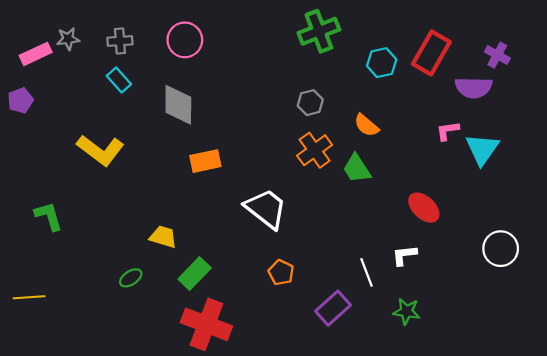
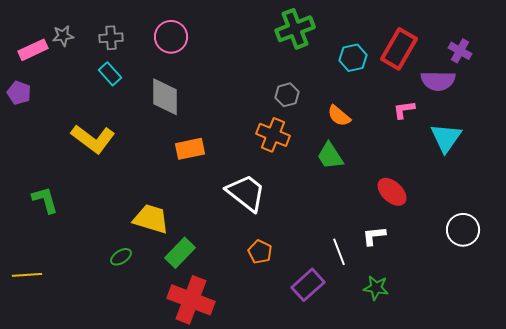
purple pentagon: (20, 100) -> (19, 93), turned -30
pink L-shape: (448, 131) -> (404, 110), moved
orange cross: (315, 150) -> (273, 135), moved, turned -32
yellow trapezoid: (163, 237) -> (151, 219), size x1.4

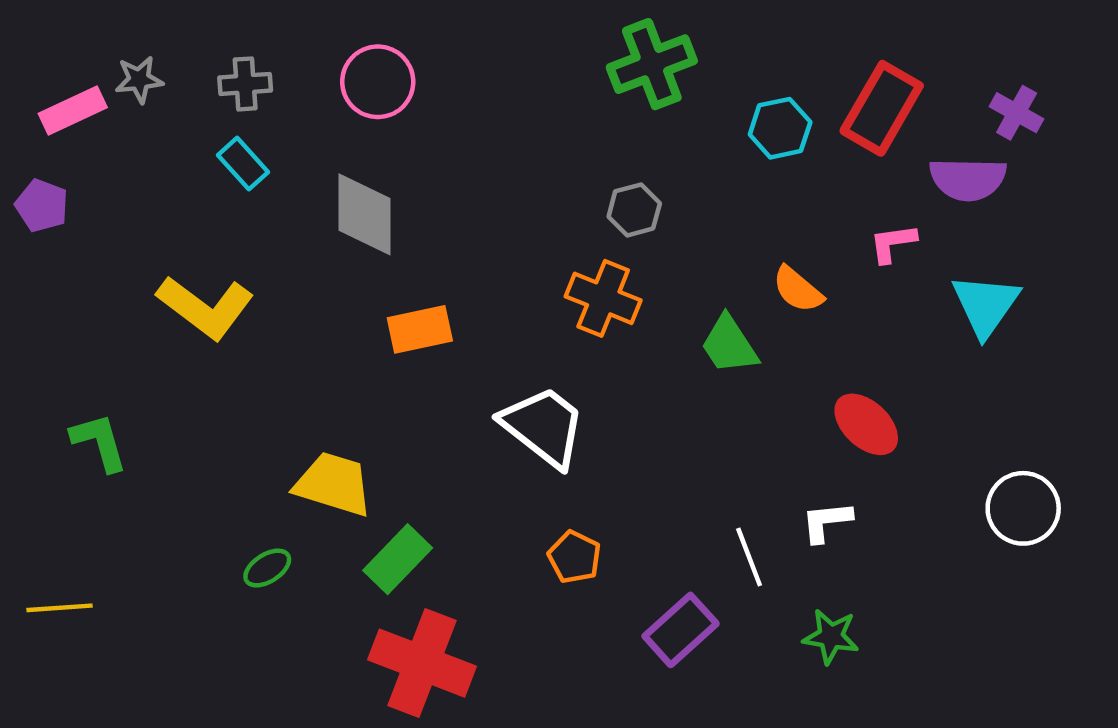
orange semicircle: (339, 116) -> (798, 290), moved

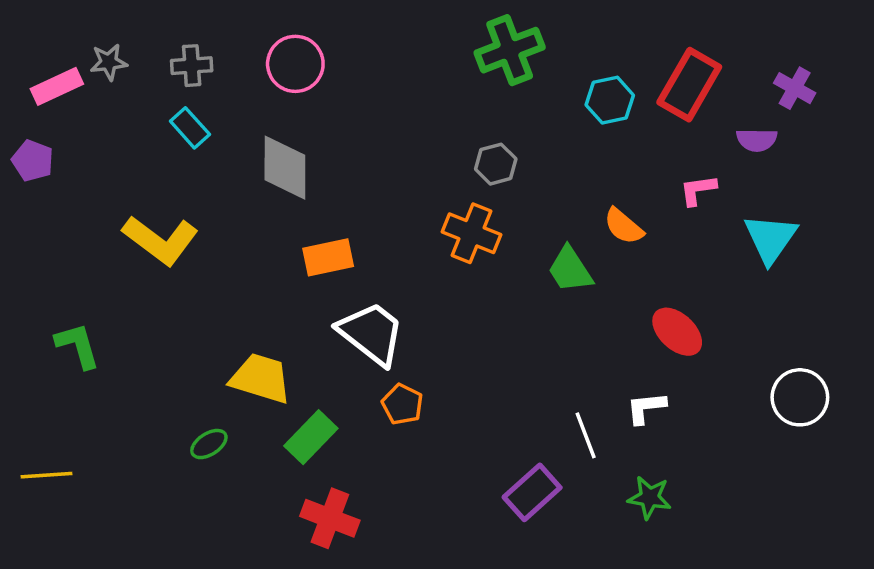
purple semicircle: (968, 179) -> (757, 140), size x0.7
white trapezoid: (544, 427) -> (371, 333), moved
orange pentagon: (574, 557) -> (402, 404), moved
red cross: (422, 663) -> (330, 518), size x0.7

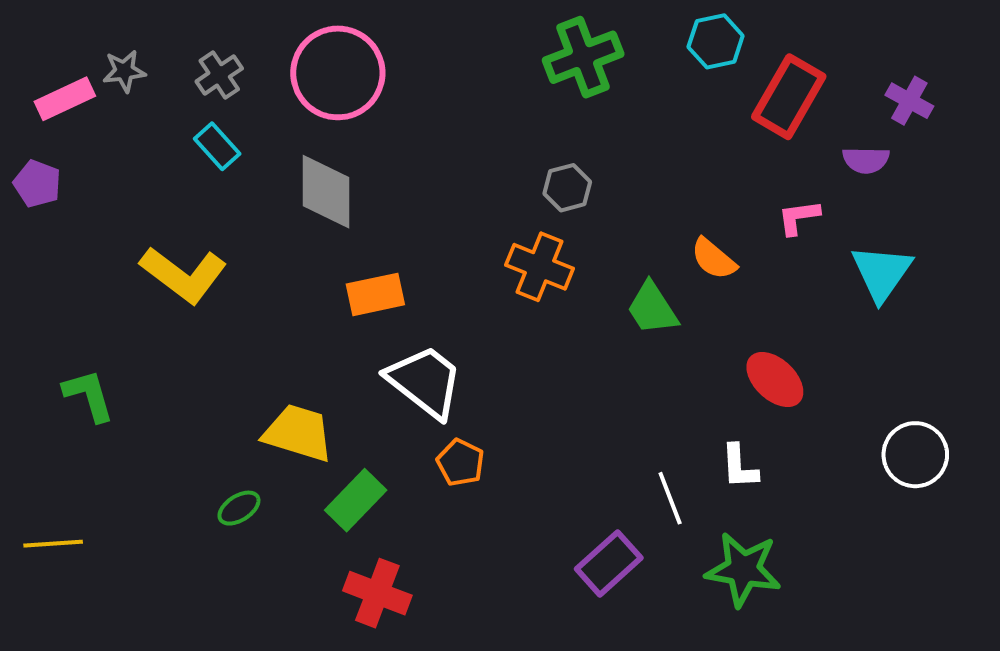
pink circle: (295, 64) -> (338, 73), size x1.4
gray cross: (192, 66) -> (219, 75), turned -30
cyan hexagon: (610, 100) -> (716, 41), moved
white L-shape: (646, 408) -> (739, 467), turned -87
green star: (650, 498) -> (743, 569), size x1.5

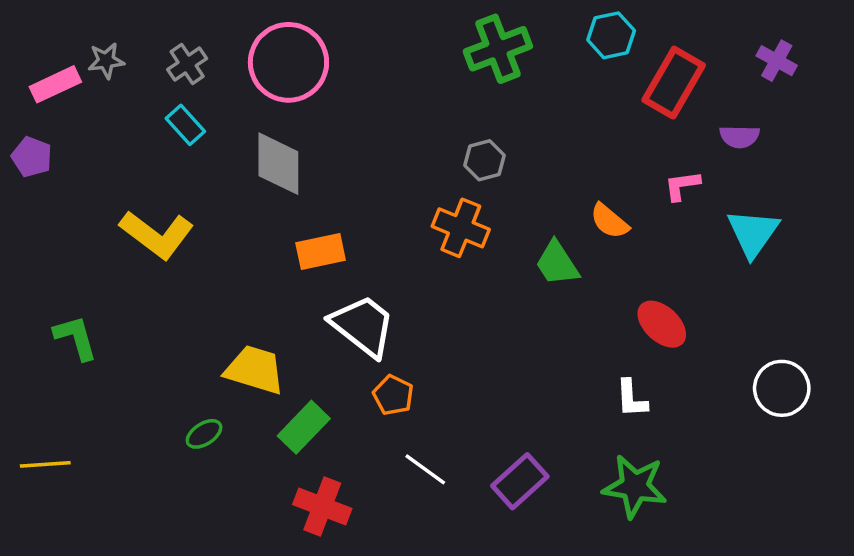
purple cross: (909, 101) -> (777, 61), moved
white line: (670, 498) -> (425, 469), moved, turned -33

